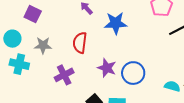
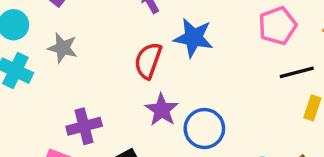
red semicircle: (80, 43) -> (148, 61), moved
purple cross: (64, 75) -> (84, 126), moved

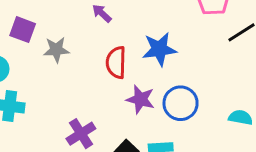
blue star: (193, 38) -> (159, 49), moved
gray star: (63, 48) -> (56, 50), moved

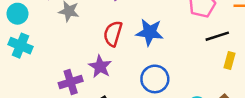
purple star: (140, 99) -> (100, 66), moved

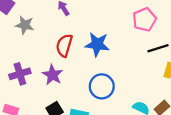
purple cross: (71, 82) -> (20, 74), moved

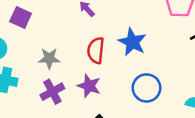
gray star: (25, 25) -> (49, 58), moved
blue star: (97, 44) -> (132, 42), turned 30

